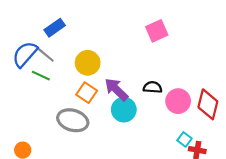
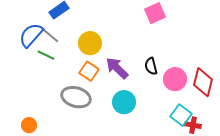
black semicircle: (153, 87) -> (151, 66), turned -108
cyan circle: (124, 110) -> (124, 102), moved
cyan square: (184, 139) -> (181, 115), size x1.5

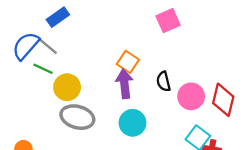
yellow circle: (90, 43) -> (67, 87), moved
purple arrow: (117, 68) -> (124, 84), turned 40
orange square: (89, 71) -> (128, 62), moved

